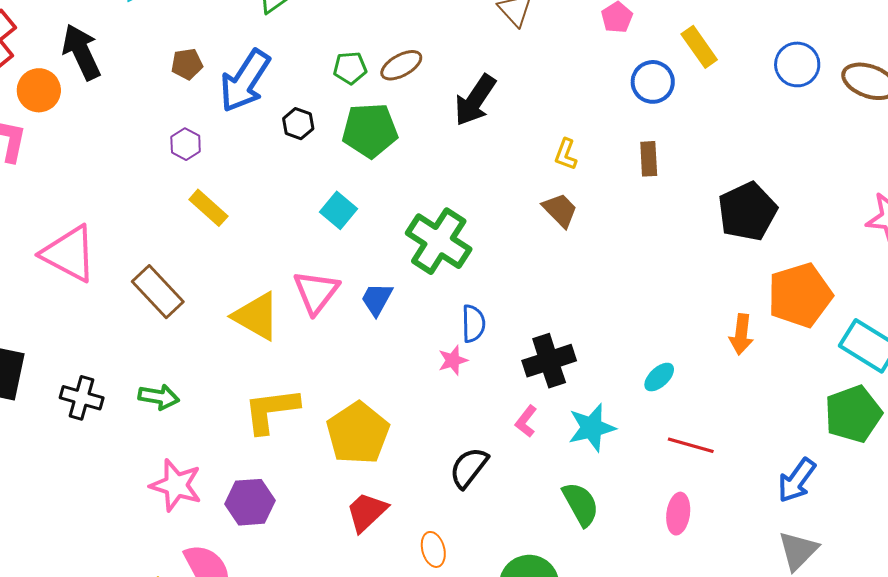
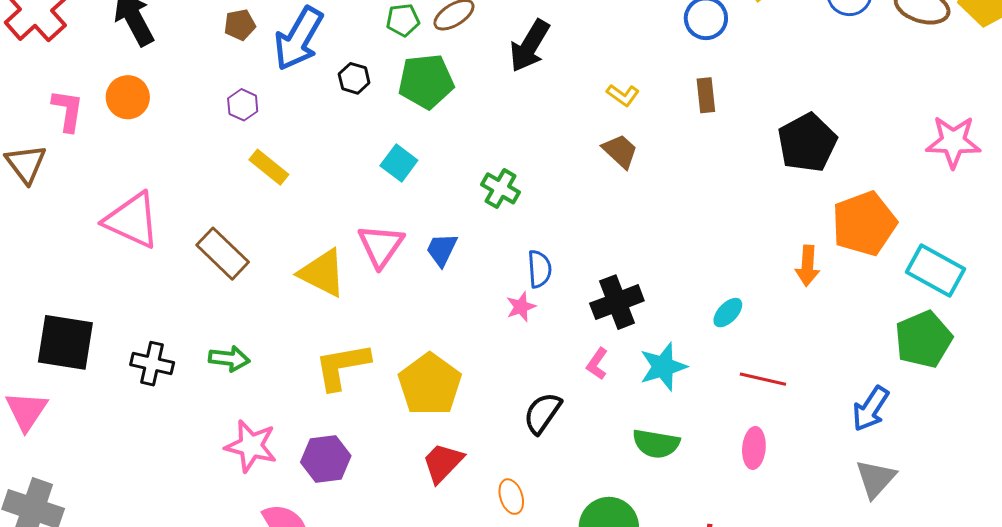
orange circle: (39, 90) -> (128, 97), moved
yellow L-shape: (566, 154) -> (623, 95), turned -72
green cross: (439, 241) -> (501, 188), size x0.6
green semicircle: (581, 504) -> (656, 444), turned 132

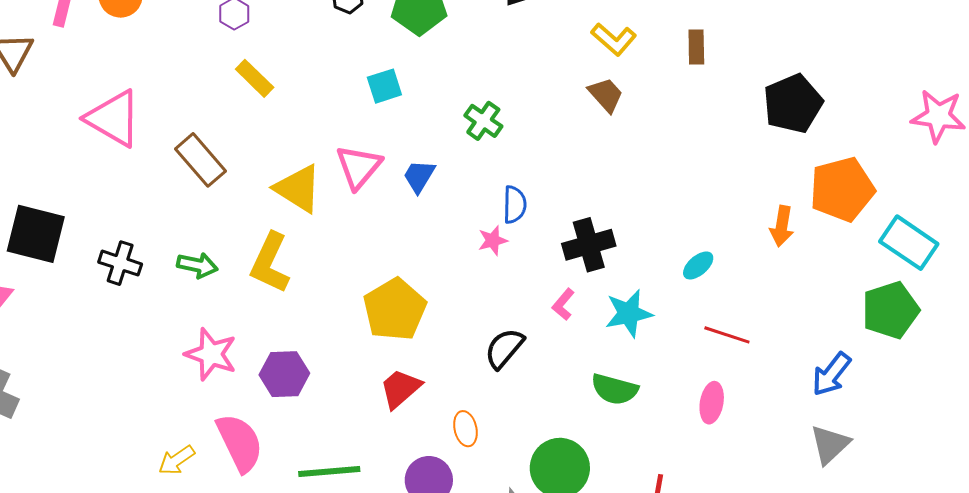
yellow L-shape: (623, 95) -> (614, 39), size x1.4
cyan square: (399, 163) -> (384, 86), turned 30
yellow L-shape: (342, 366) -> (270, 263), moved, turned -60

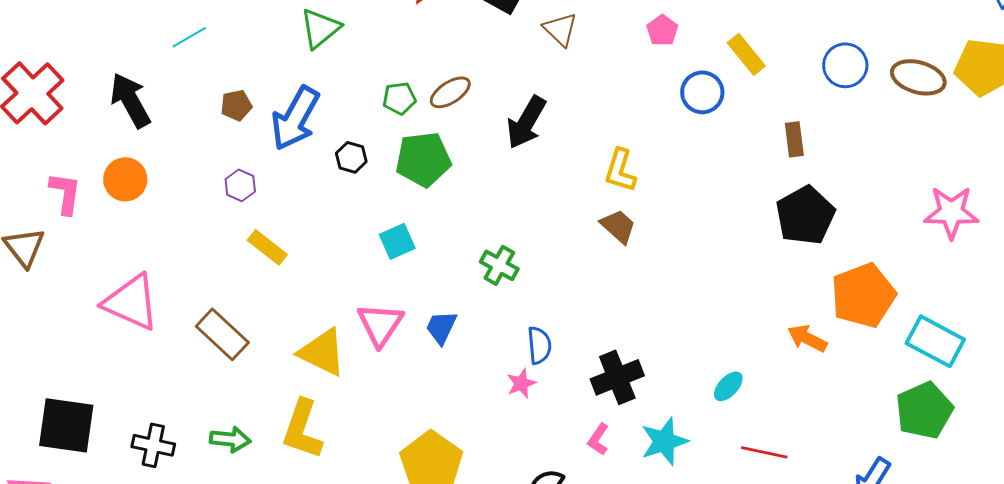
yellow L-shape: (614, 39) -> (620, 170), turned 72
brown rectangle: (696, 47) -> (794, 139), moved
orange arrow: (782, 226) -> (807, 338), turned 114

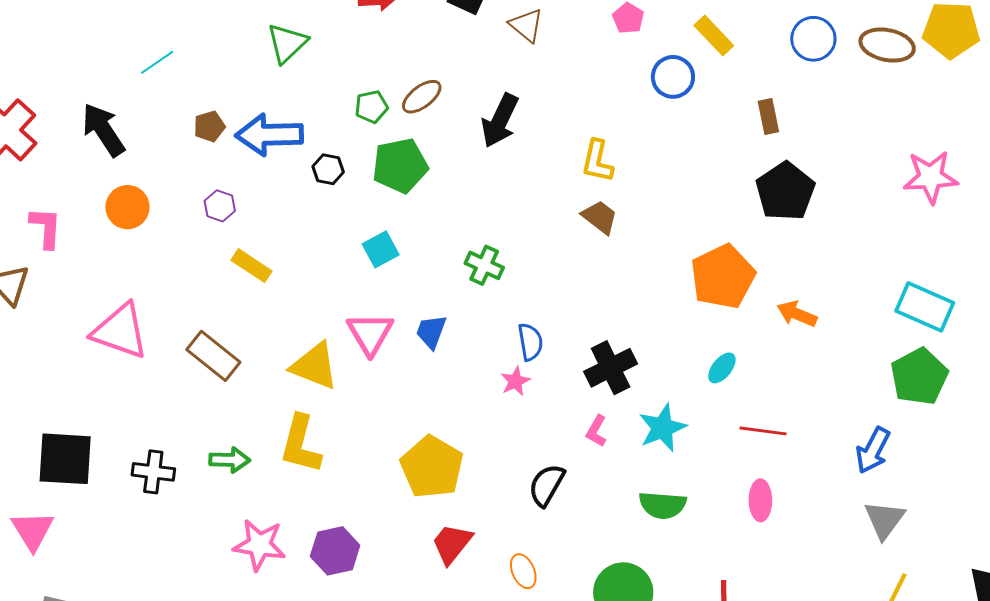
blue arrow: (295, 118) -> (269, 135), turned 64
orange circle: (125, 179) -> (127, 207), moved
orange pentagon: (863, 295) -> (723, 277), moved

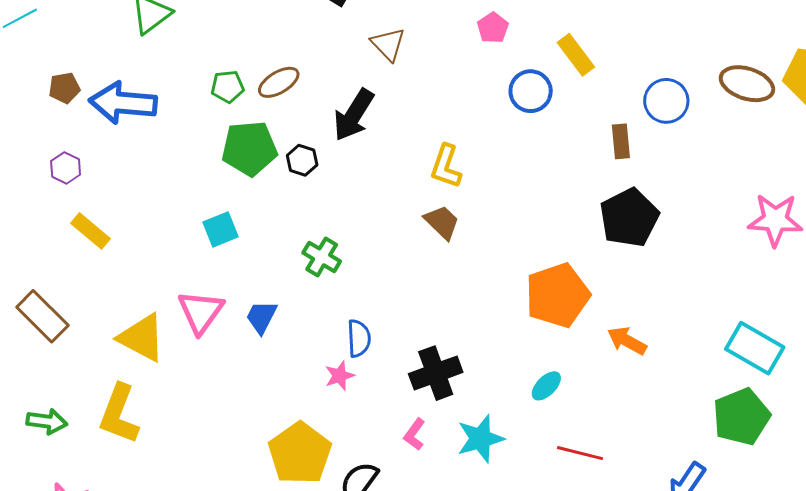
brown triangle: (526, 25) -> (388, 44), moved
blue circle: (813, 39) -> (666, 101), moved
black hexagon: (328, 169) -> (302, 160), moved
yellow pentagon: (432, 467) -> (300, 453), moved

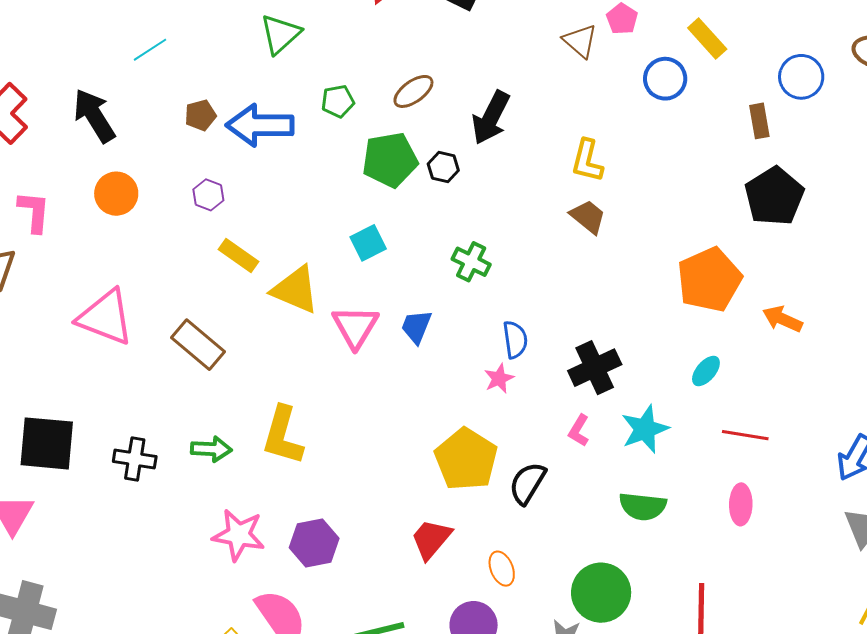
brown triangle: (388, 44) -> (580, 41), moved
green pentagon: (228, 87) -> (338, 101), moved
yellow triangle: (142, 338) -> (295, 290), moved

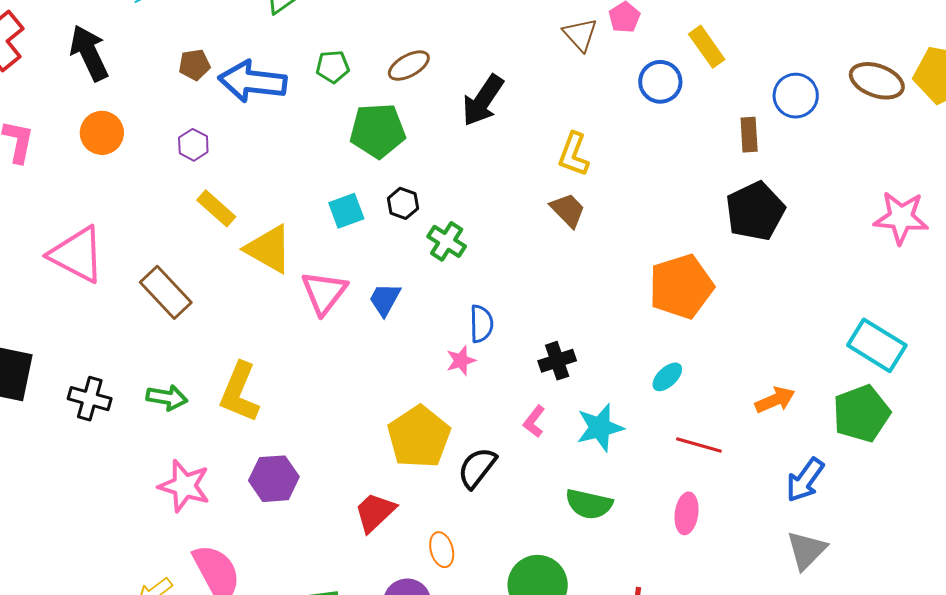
black hexagon: (443, 167) -> (403, 203), moved
orange arrow: (782, 319) -> (775, 400), moved, turned 126
black cross: (595, 368) -> (557, 361), size x0.7
purple hexagon: (314, 543) -> (274, 479), moved

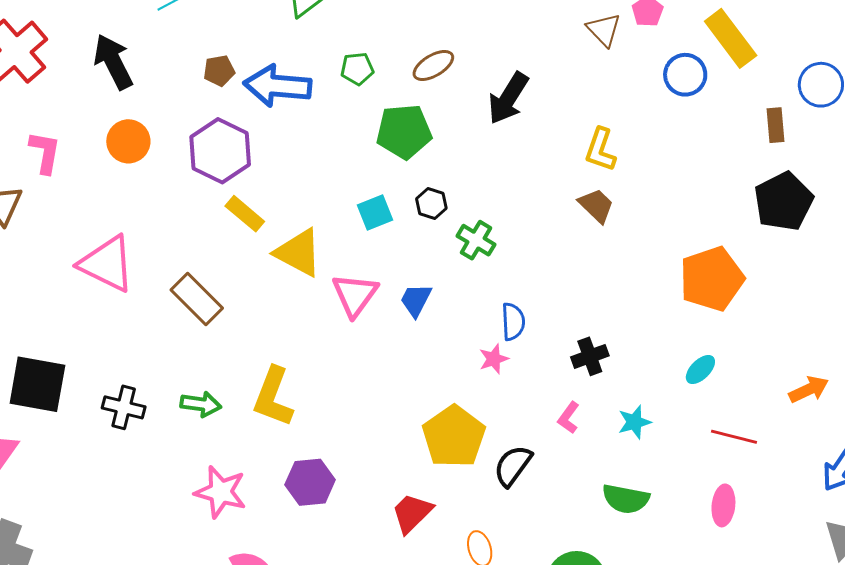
yellow rectangle: (707, 47) -> (731, 38), size x1.4
purple hexagon: (193, 145) -> (220, 151), size x2.0
cyan star: (600, 428) -> (634, 422), size x0.7

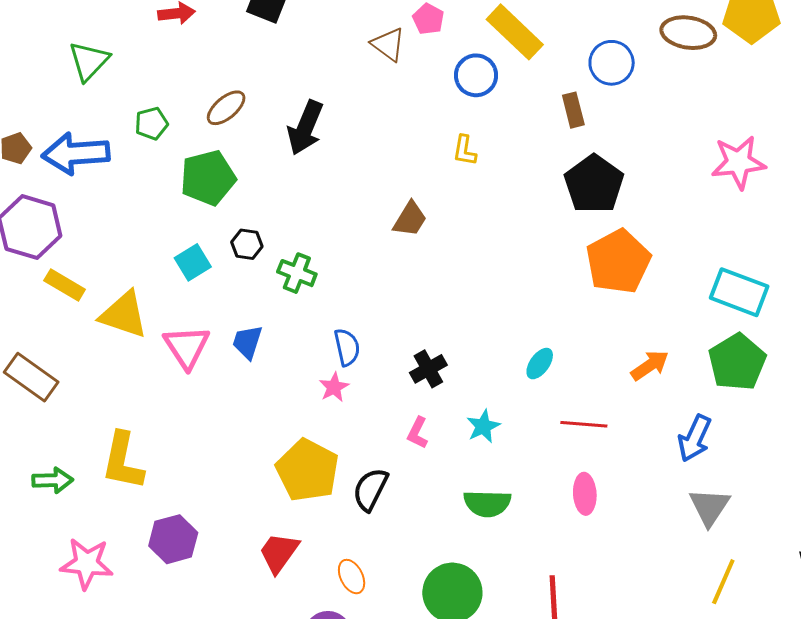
yellow L-shape: (600, 150) -> (465, 150), moved, size x0.7
brown trapezoid: (596, 206) -> (410, 219), turned 87
orange pentagon: (712, 279) -> (618, 262), moved

